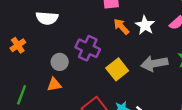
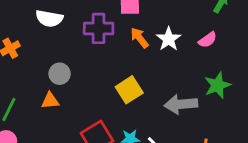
purple cross: (88, 48) -> (99, 28), moved, turned -30
gray arrow: (154, 64) -> (181, 104), moved

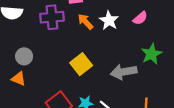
orange triangle: (50, 101) -> (19, 79), turned 32

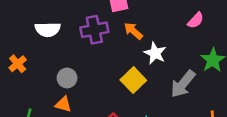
white star: (109, 20) -> (155, 53), moved
gray arrow: (124, 72) -> (183, 84), turned -35

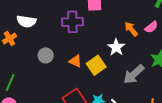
white semicircle: (48, 30) -> (26, 21), moved
orange arrow: (133, 31) -> (131, 29), moved
orange triangle: (63, 104) -> (75, 61), moved

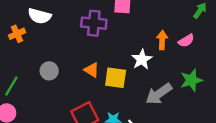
orange arrow: (131, 29) -> (162, 40), turned 35
gray circle: (46, 55) -> (49, 71), moved
yellow square: (96, 65) -> (116, 78), turned 36

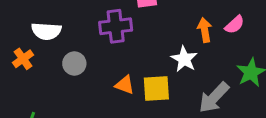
gray circle: (49, 71) -> (74, 64), moved

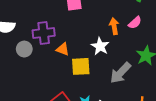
purple cross: (116, 26) -> (44, 33), moved
orange triangle: (125, 85) -> (63, 49), moved

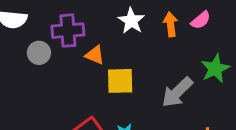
white star: (100, 46) -> (131, 21), moved

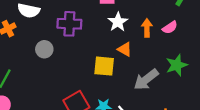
gray circle: (39, 53) -> (44, 49), moved
orange triangle: (95, 55) -> (125, 49), moved

